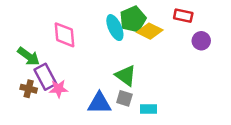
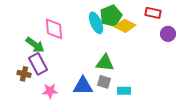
green arrow: (29, 56) -> (35, 45), moved
green triangle: (126, 76) -> (105, 63), turned -30
pink star: (59, 89) -> (50, 91), moved

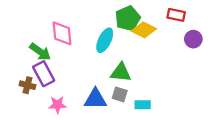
cyan ellipse: (96, 23) -> (105, 40), moved, turned 50

